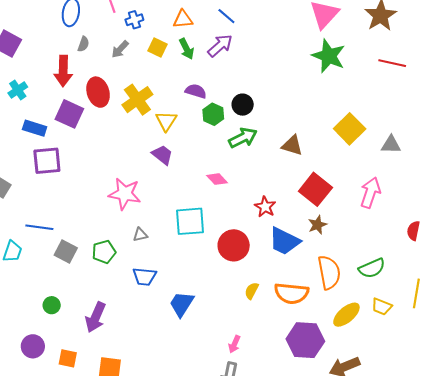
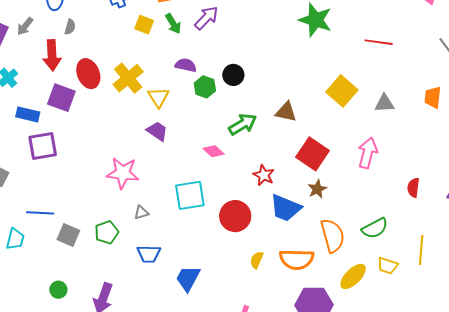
gray arrow: (120, 49) -> (25, 26), moved
red line: (392, 63) -> (379, 42), moved
green arrow: (243, 138) -> (243, 124), moved

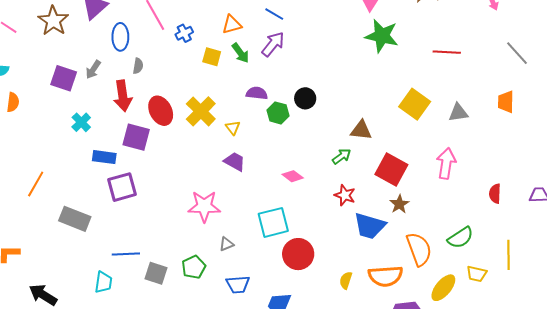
yellow triangle: (159, 97) -> (233, 128), size x0.7
green arrow: (243, 124) -> (342, 156), moved, size x0.7
red circle: (235, 216) -> (298, 254), moved

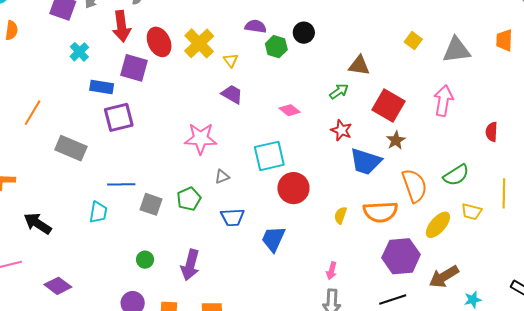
yellow square: (415, 104) -> (413, 41), size x0.6
gray triangle: (458, 113) -> (457, 50), size x1.4

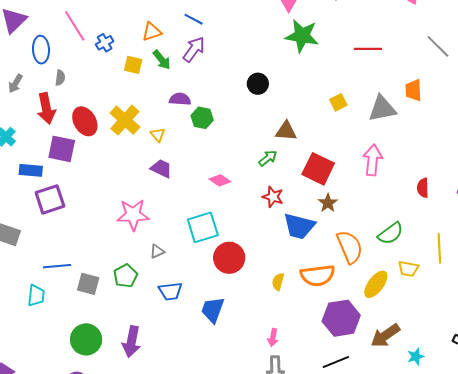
black circle: (304, 33) -> (258, 84), moved
orange trapezoid: (504, 40) -> (413, 90), moved
yellow square: (413, 41) -> (338, 102), turned 30
green circle: (145, 260) -> (86, 339), size x1.8

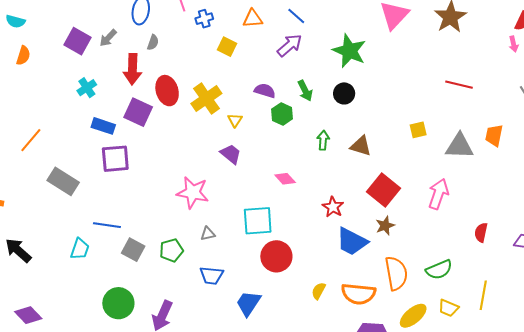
green star: (302, 36) -> (349, 51), moved
green arrow: (162, 60) -> (305, 91), moved
green arrow: (268, 158) -> (323, 140), moved, turned -60

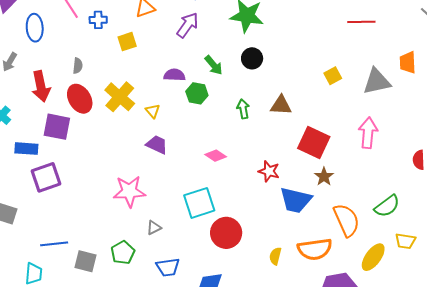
blue cross: (204, 19) -> (98, 20), turned 30
gray semicircle: (153, 42) -> (78, 66), moved
yellow square: (227, 47) -> (127, 42), turned -30

